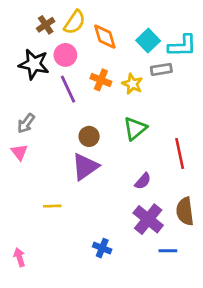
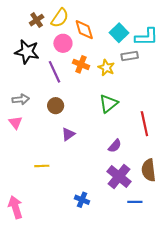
pink circle: (65, 55) -> (63, 43), moved
gray arrow: (26, 123) -> (21, 99), turned -133
brown circle: (89, 136) -> (56, 106), moved
purple triangle: (85, 167) -> (68, 134), size x0.6
pink arrow: (19, 257) -> (15, 207), size x1.5

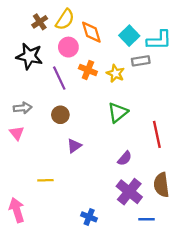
pink arrow: (15, 207) -> (17, 210), moved

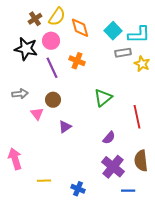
pink circle: (68, 47) -> (51, 41), moved
yellow star: (115, 73) -> (142, 64), moved
pink triangle: (17, 133) -> (37, 114), moved
yellow line: (45, 180) -> (44, 181), moved
pink arrow: (17, 210) -> (15, 159), moved

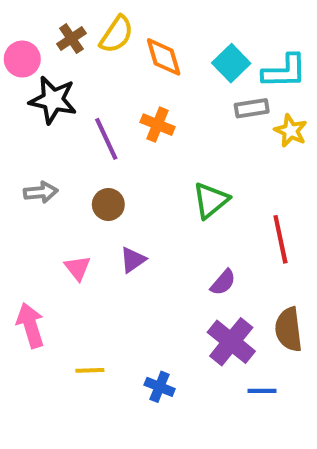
pink circle: (51, 41) -> (22, 59), moved
pink triangle: (37, 114) -> (78, 268), moved

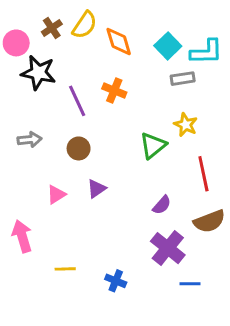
yellow star: (291, 131) -> (186, 125), moved
pink triangle: (78, 268) -> (56, 195), turned 36
brown semicircle: (289, 329) -> (209, 221), moved, turned -104

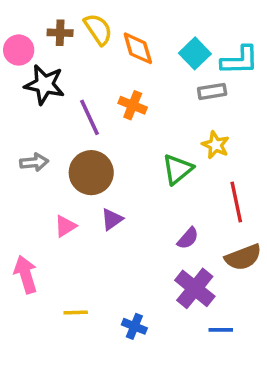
yellow semicircle: (85, 25) -> (98, 29), turned -68
brown cross: (52, 28) -> (60, 33), turned 36
brown circle: (79, 148) -> (91, 173), size x1.6

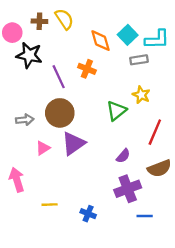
orange diamond: (138, 48) -> (101, 41), moved
gray arrow: (34, 162) -> (25, 120), moved
red line: (236, 202) -> (155, 132), turned 35
purple triangle: (112, 219) -> (73, 143), size x1.6
purple cross: (195, 288) -> (128, 189), turned 30

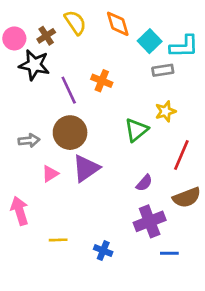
brown cross: (39, 21) -> (46, 36), moved, turned -35
orange diamond: (101, 41) -> (118, 24), moved
yellow star: (141, 95) -> (165, 111), turned 30

